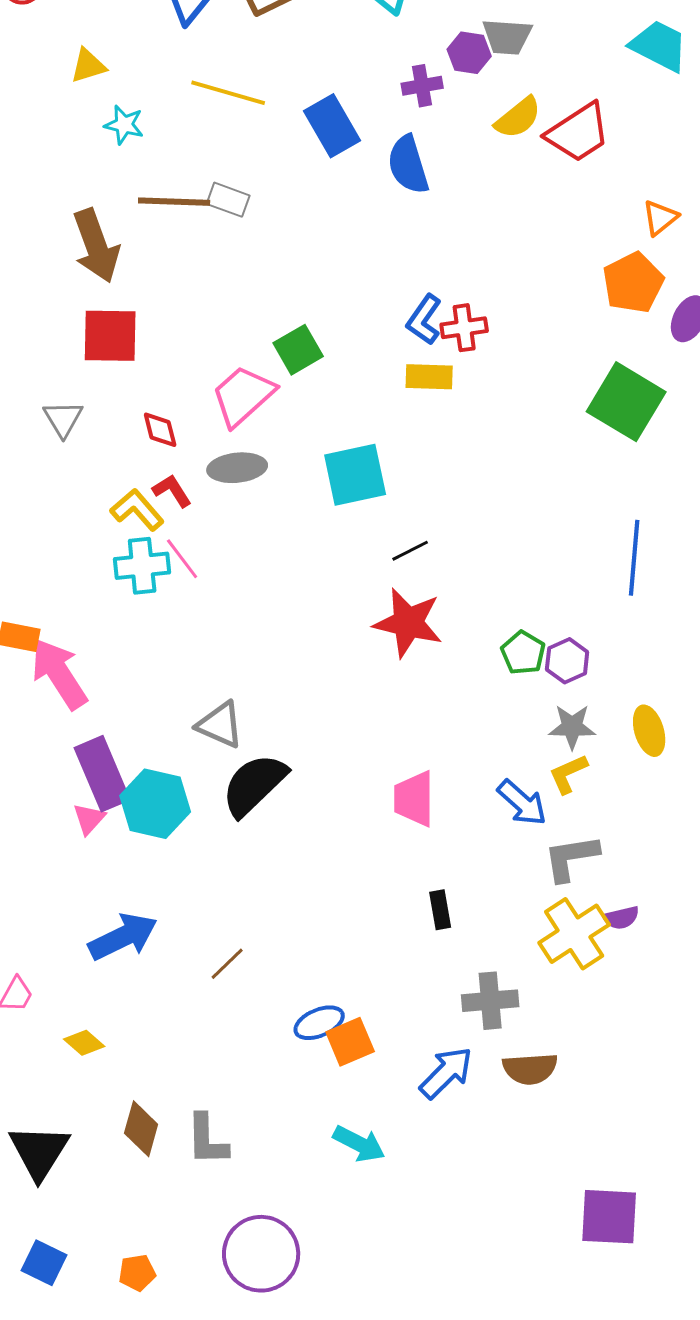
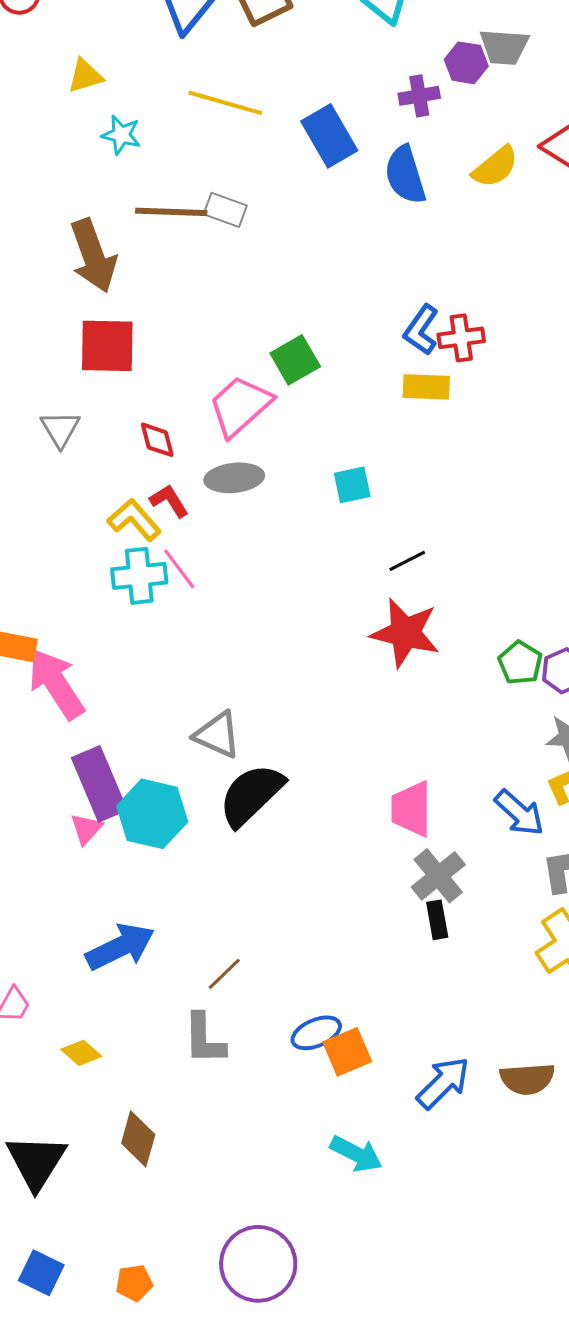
yellow semicircle: (518, 118) -> (495, 167), moved
cyan square: (355, 475) -> (352, 485), size x0.6
gray cross: (490, 1001) -> (438, 876), moved, turned -34
gray L-shape: (207, 1140) -> (204, 1039), moved

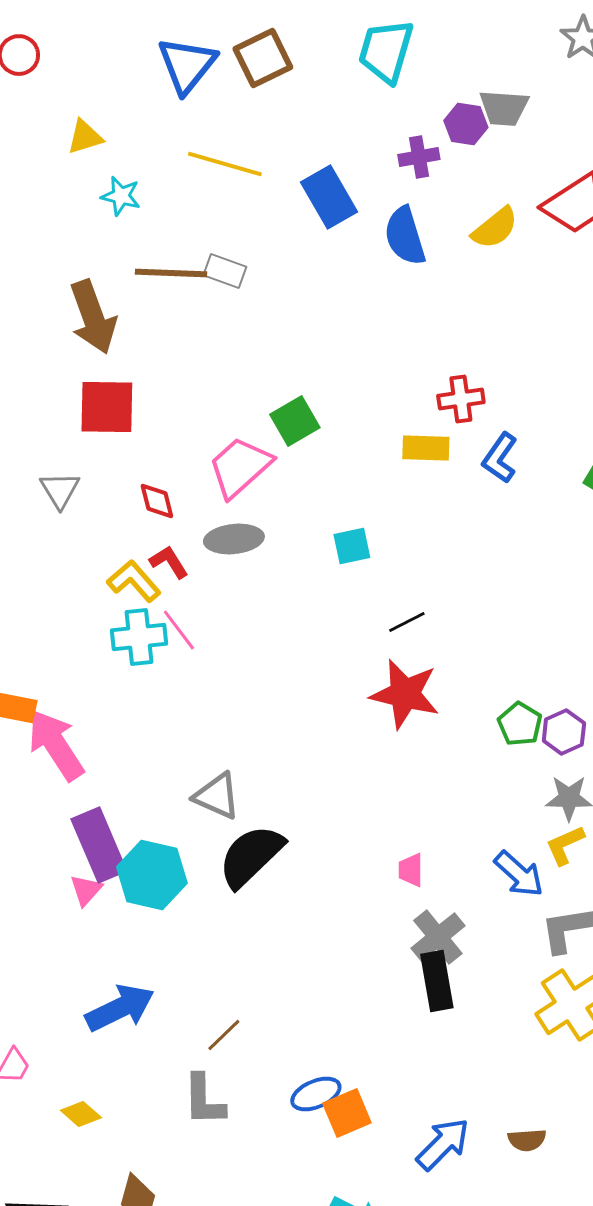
blue L-shape: (421, 330) -> (500, 458), moved
pink trapezoid: (411, 809) -> (411, 870), size x0.6
black rectangle: (437, 920) -> (437, 981), size x1.5
brown semicircle: (527, 1079) -> (527, 1140), size x0.7

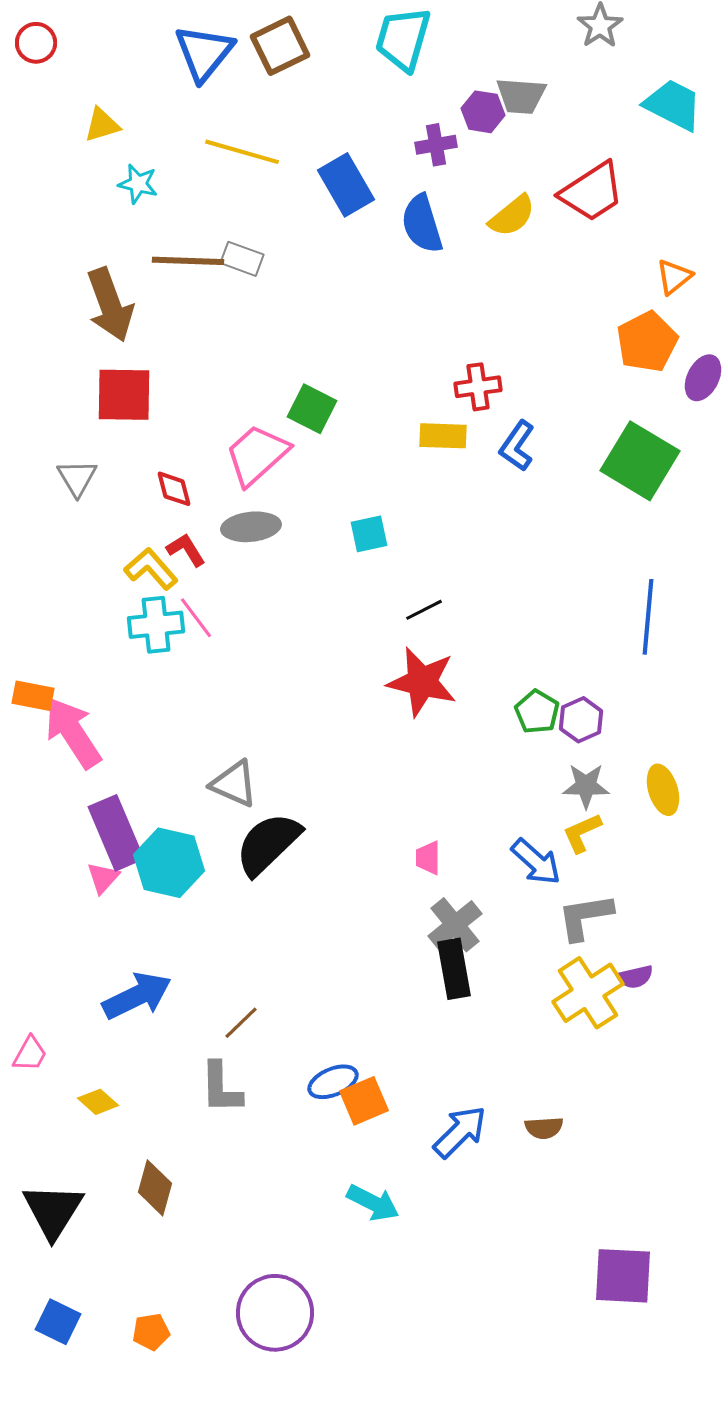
green square: (295, 421) -> (312, 409), turned -33

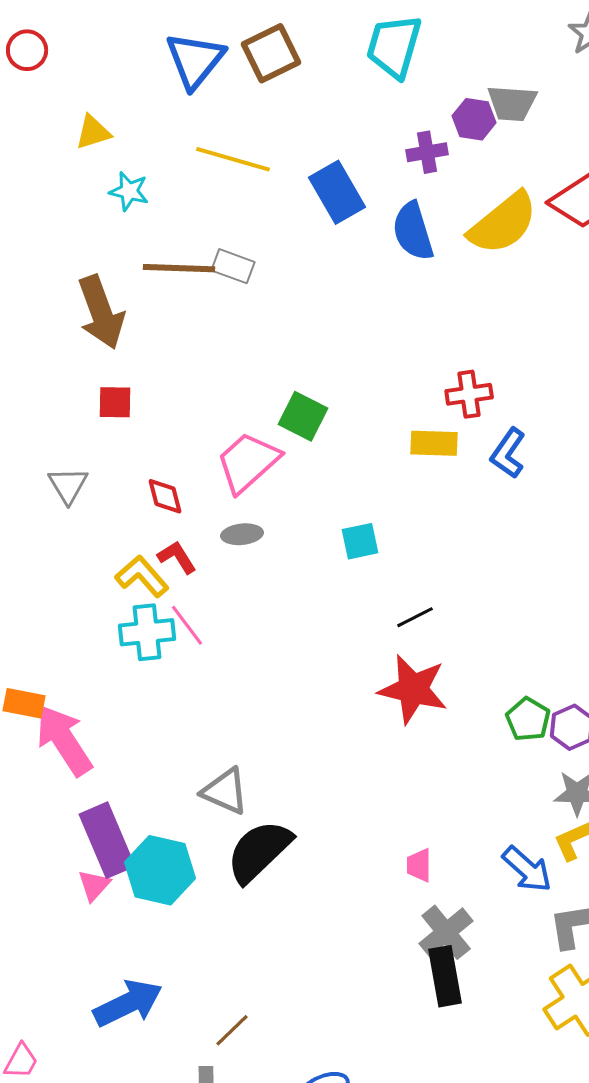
yellow semicircle: (512, 216) -> (503, 223), size x1.5
red square: (124, 395) -> (115, 402), size x0.6
gray ellipse: (251, 527) -> (242, 534), size x0.7

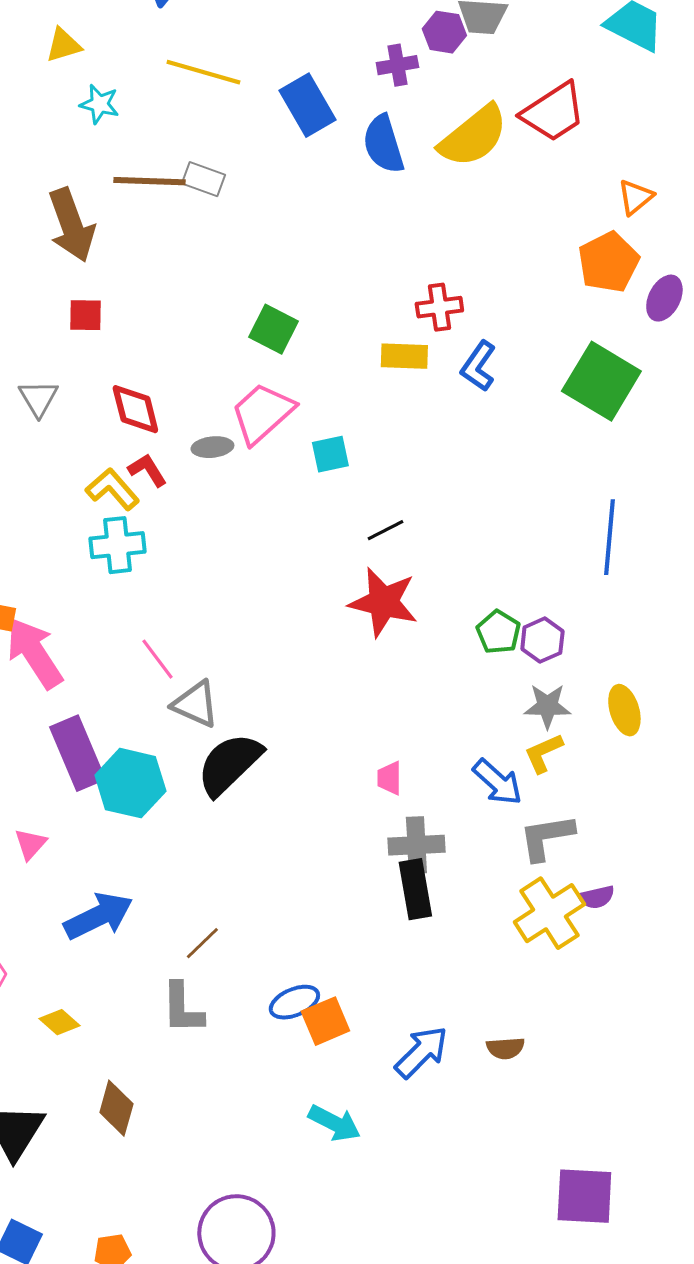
pink trapezoid: (248, 462) -> (262, 413), moved
red diamond: (165, 496) -> (135, 409), size x1.4
pink line: (187, 625) -> (157, 659), moved
pink triangle: (94, 885) -> (30, 844), moved
gray cross: (446, 932) -> (416, 845), turned 36

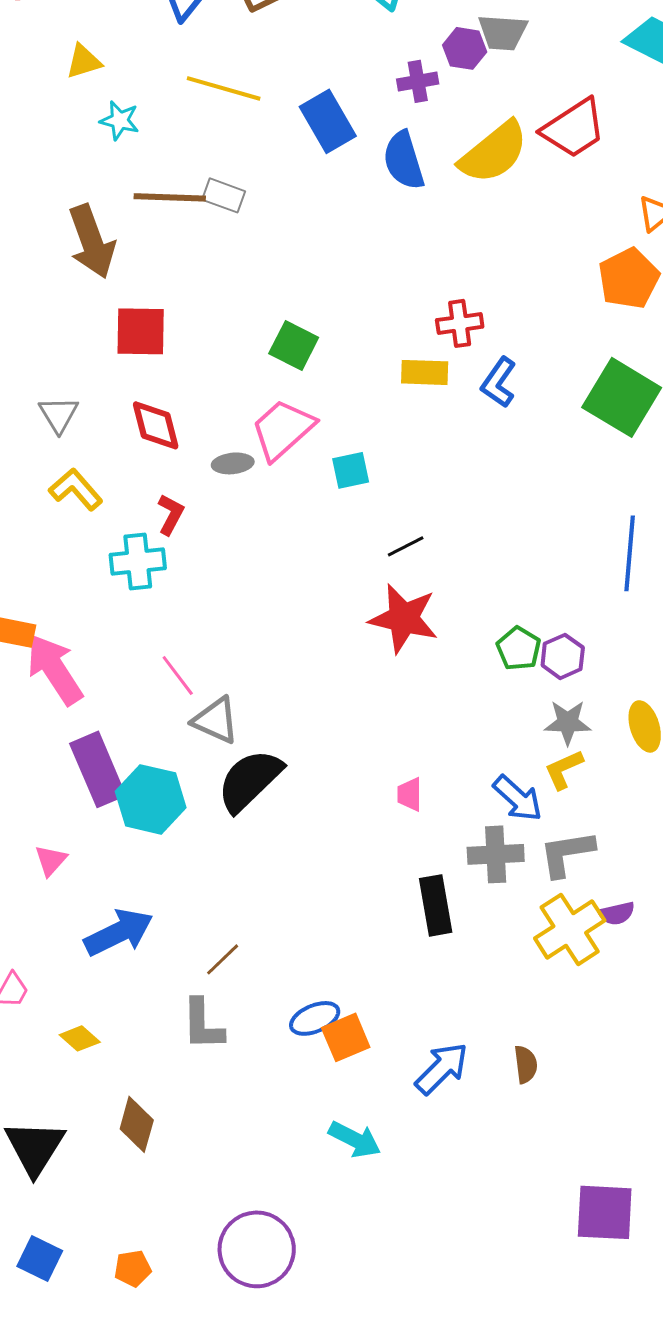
red square: (85, 315) -> (141, 331), moved, size x1.5
red L-shape: (147, 470) -> (171, 514), moved, turned 60
yellow L-shape: (112, 489) -> (76, 489), moved
gray cross: (416, 845) -> (496, 854), moved
brown semicircle: (505, 1048) -> (526, 1064), turned -93

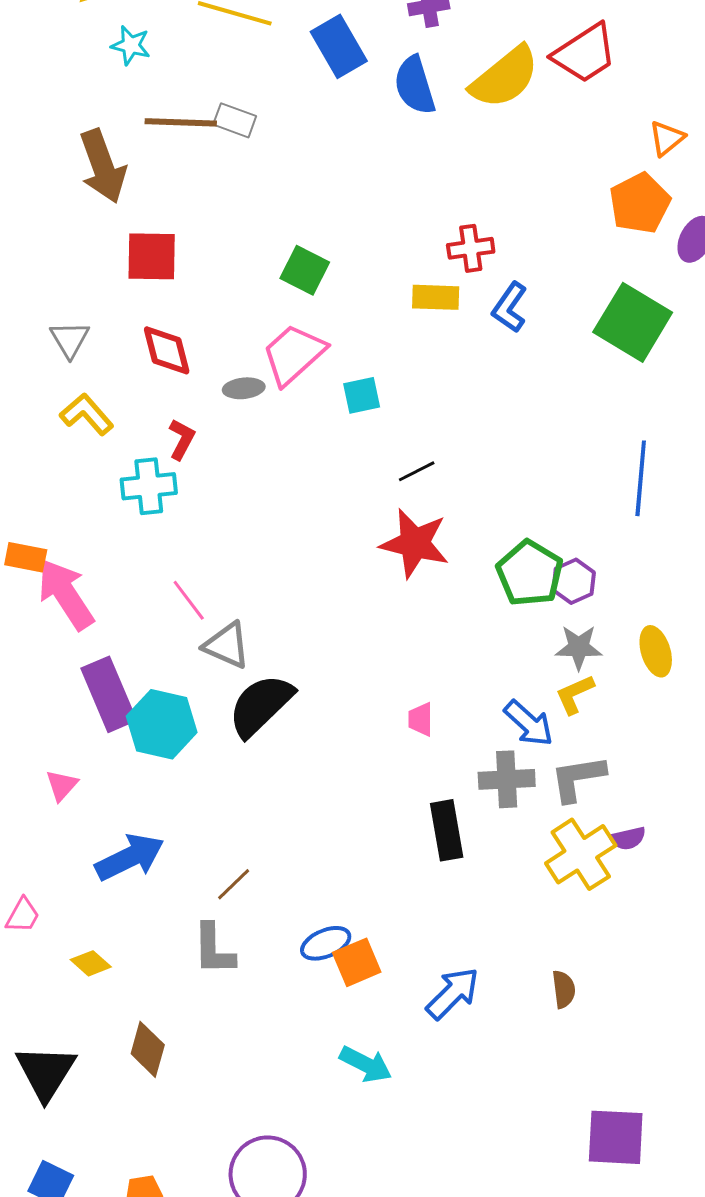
green pentagon: (519, 648) -> (530, 573), size x1.5
brown semicircle: (526, 1064) -> (564, 989), moved

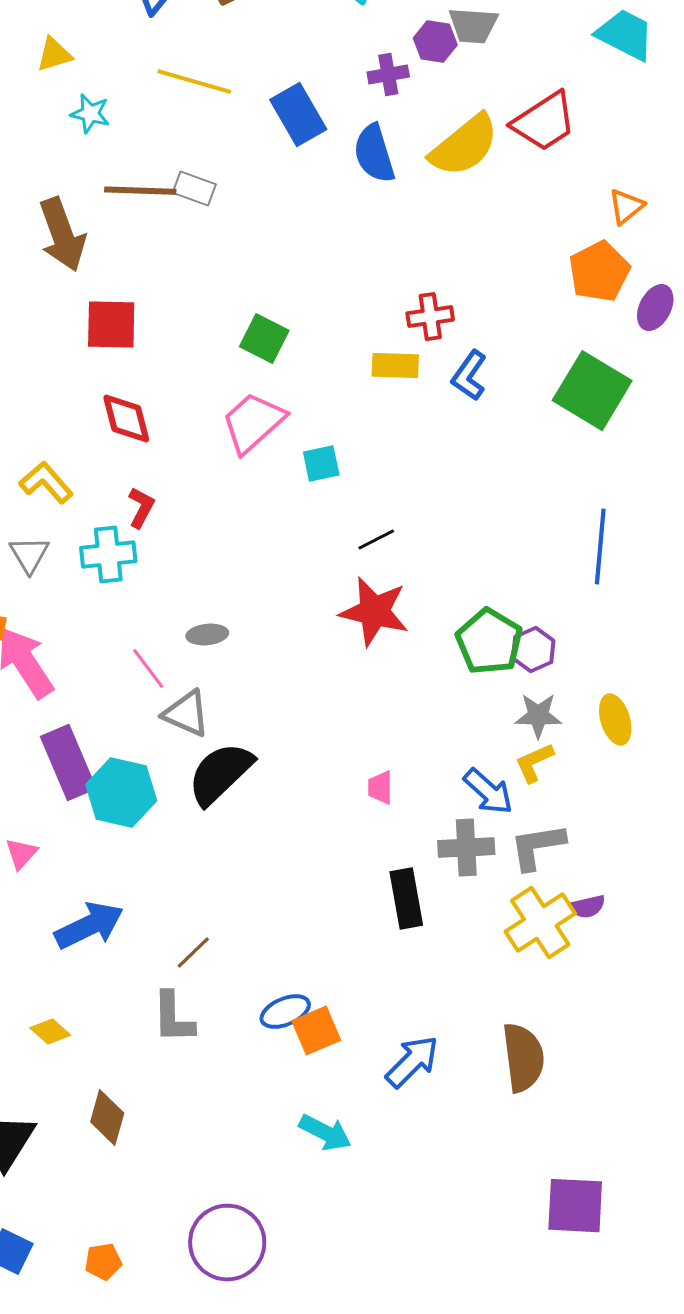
gray triangle: (70, 339) -> (29, 555), moved
gray ellipse: (244, 388) -> (207, 635), moved
brown semicircle: (564, 989) -> (523, 1058), size x1.8

